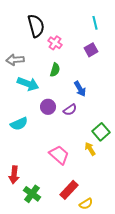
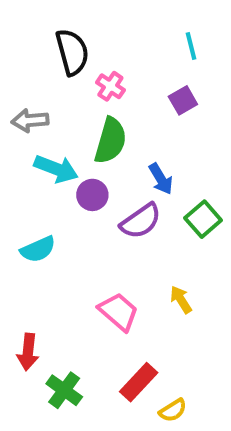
green semicircle: (55, 70) -> (110, 141), size x1.6
purple circle: (48, 107) -> (92, 195), moved
purple semicircle: (70, 110) -> (141, 221), size x1.5
green square: (101, 132) -> (203, 219), moved

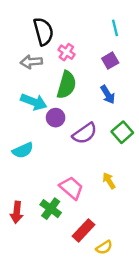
gray arrow: (30, 120) -> (31, 62), moved
blue arrow: (161, 179) -> (108, 95), moved
green cross: (64, 390) -> (51, 209), moved

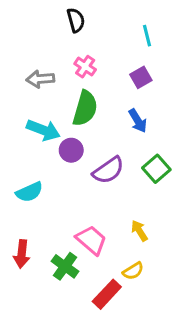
black semicircle: (43, 31) -> (76, 20), moved, size x0.7
red arrow: (17, 212) -> (22, 254), moved
yellow semicircle: (104, 247) -> (133, 271), moved

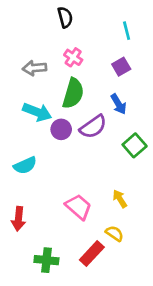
purple semicircle: (108, 170) -> (93, 127), moved
green cross: (65, 266) -> (46, 260), moved, turned -30
yellow semicircle: (133, 271) -> (115, 233), turned -114

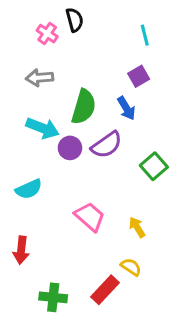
pink cross: (73, 57) -> (47, 34), moved
blue arrow: (119, 104) -> (126, 108), moved
pink trapezoid: (79, 207) -> (90, 217), moved

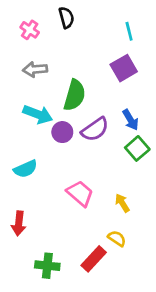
pink cross: (47, 34) -> (30, 30), moved
purple square: (139, 76) -> (124, 68), size x1.4
blue arrow: (126, 108) -> (130, 120), moved

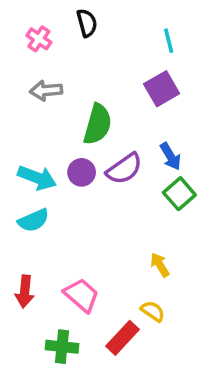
cyan arrow: (38, 114) -> (37, 178), moved
pink trapezoid: (80, 193) -> (82, 295), moved

